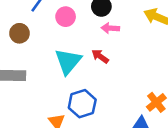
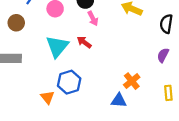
pink arrow: (110, 28) -> (93, 18), turned -120

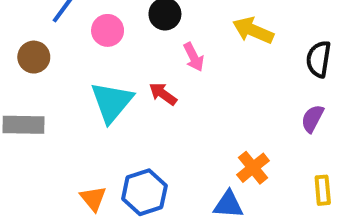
pink arrow: (93, 18) -> (194, 57), moved
blue hexagon: (69, 82) -> (144, 192), moved

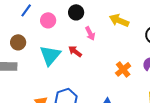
brown circle: (34, 57) -> (18, 42), moved
orange cross: (253, 168) -> (123, 69), moved

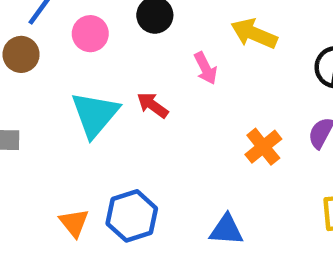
pink arrow: (90, 33) -> (206, 68), moved
brown circle: (18, 42) -> (21, 54), moved

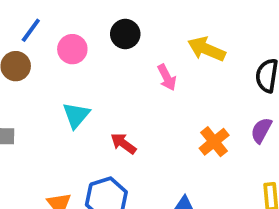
red arrow: (153, 105) -> (123, 144), moved
cyan triangle: (95, 114) -> (76, 115), size x0.7

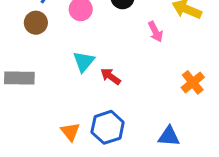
red arrow: (123, 144) -> (111, 76), moved

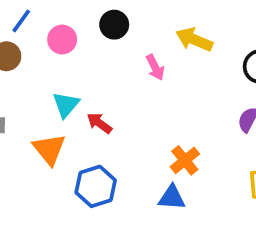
orange cross: (193, 82) -> (185, 160), moved
orange triangle: (70, 132) -> (49, 149), moved, size x1.4

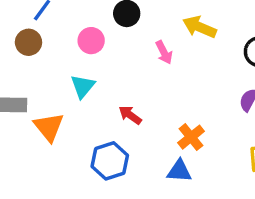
pink circle: (62, 40) -> (91, 41), moved
red arrow: (99, 123) -> (130, 115), moved
orange triangle: (49, 149) -> (49, 127), moved

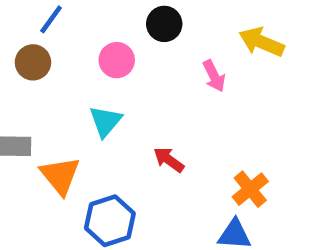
blue hexagon: (110, 161) -> (110, 221), moved

